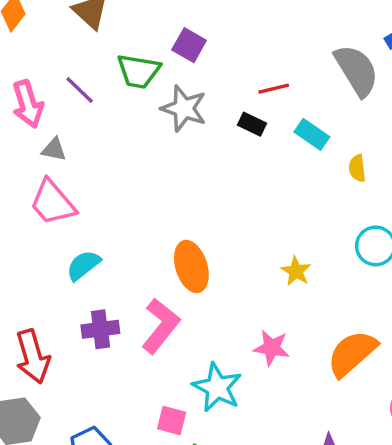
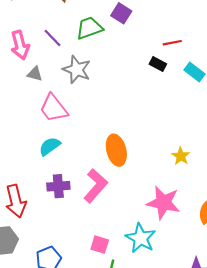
green trapezoid: (139, 71) -> (89, 28), turned 148
gray star: (184, 108) -> (77, 70), moved
pink trapezoid: (52, 203) -> (54, 108), moved
pink star: (272, 348) -> (163, 203), size x1.5
cyan star: (217, 387) -> (141, 238), moved

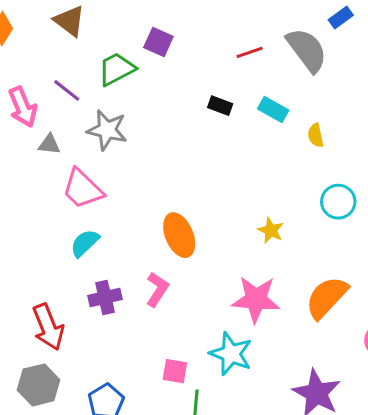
red line: (172, 43) -> (250, 52), moved
pink L-shape: (96, 186) -> (157, 289), size x0.7

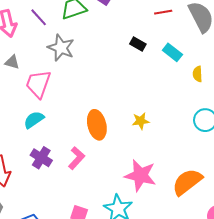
gray triangle: (49, 144) -> (12, 62), moved
pink trapezoid: (83, 189) -> (38, 84), turned 56
yellow star: (271, 230) -> (141, 121), moved, turned 30
purple cross: (105, 297) -> (41, 158), turned 35

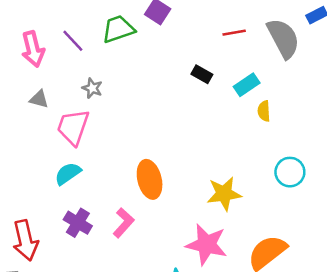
gray star: (61, 48) -> (92, 88), moved, size x0.6
cyan rectangle: (172, 52) -> (247, 85), turned -72
yellow semicircle: (198, 74) -> (264, 111), moved
yellow star: (141, 121) -> (224, 194), moved, size x1.5

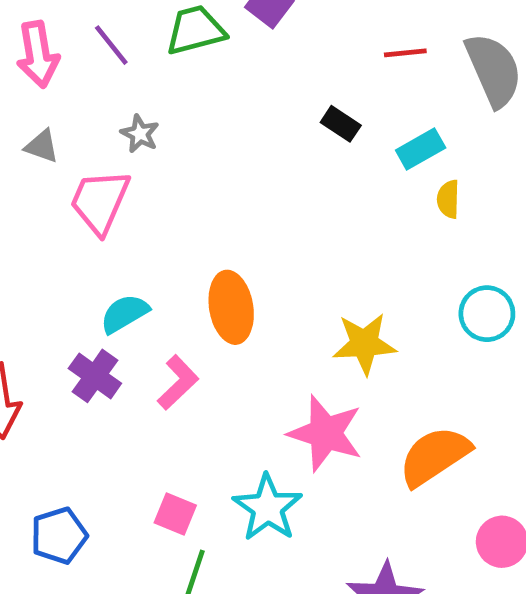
cyan semicircle: (68, 174) -> (124, 314), moved

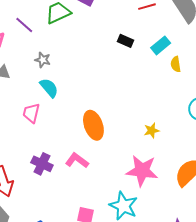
pink trapezoid: (100, 202) -> (31, 113), moved, size x0.7
cyan semicircle: (124, 314) -> (49, 88), moved, turned 90
yellow star: (364, 344) -> (152, 131), size x0.6
pink L-shape: (178, 382) -> (77, 160), turned -90

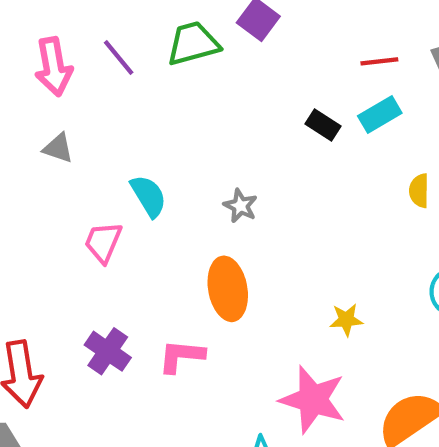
cyan rectangle: (161, 45) -> (380, 115), moved
gray star: (43, 60) -> (240, 206), moved
pink L-shape: (77, 160) -> (181, 356), turned -40

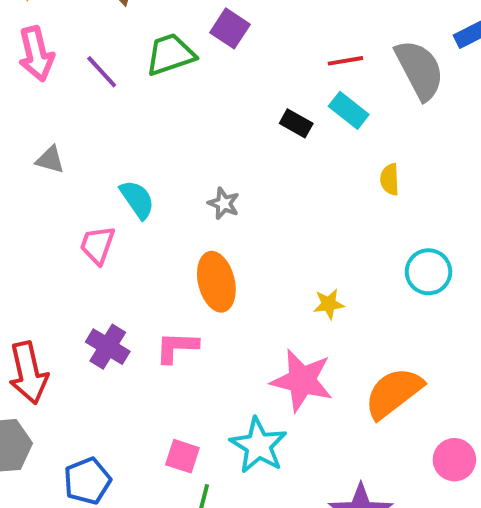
pink arrow: (54, 67) -> (36, 54), moved
cyan rectangle: (380, 115) -> (349, 110), turned 72

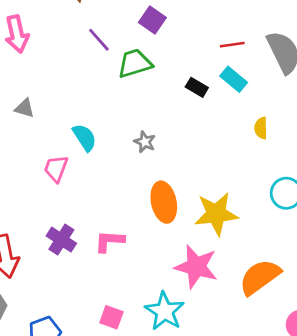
green trapezoid: (170, 54) -> (135, 63), moved
purple line: (102, 72) -> (99, 40), moved
orange ellipse: (216, 282) -> (164, 202), moved
yellow star: (329, 304) -> (216, 214), size x2.0

